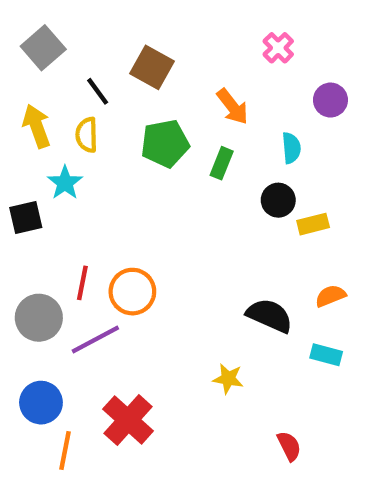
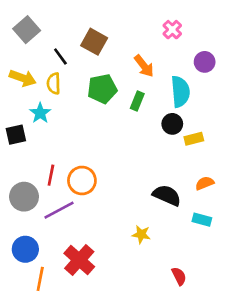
yellow arrow: (37, 126) -> (23, 78), turned 130
cyan semicircle: (291, 148) -> (180, 92), size x1.6

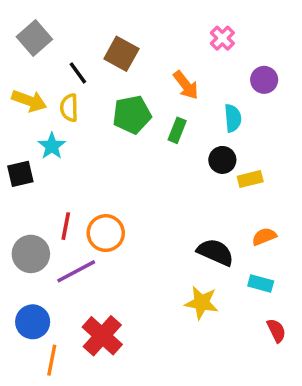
cyan semicircle: (180, 92) -> (233, 118), size x0.7
yellow star: (141, 234) -> (201, 303), moved, size x1.4
red semicircle: (179, 276) -> (276, 331), moved

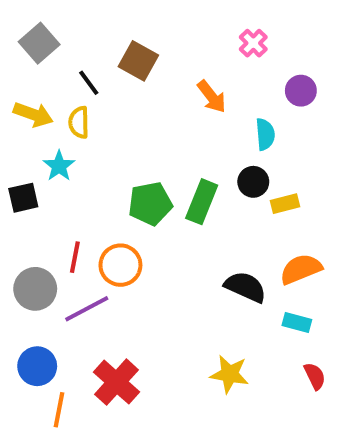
green pentagon: (132, 115) -> (150, 204), moved
green rectangle: (177, 130) -> (202, 202), moved, size x1.5
orange semicircle: (264, 237) -> (301, 269), size x1.5
yellow star: (201, 303) -> (229, 374), moved

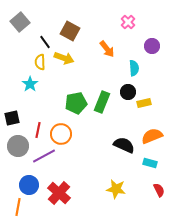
yellow arrow: (33, 114) -> (64, 58), moved
black square: (23, 198) -> (12, 118), moved
blue circle: (37, 366) -> (29, 185), moved
orange line: (59, 410) -> (18, 207), moved

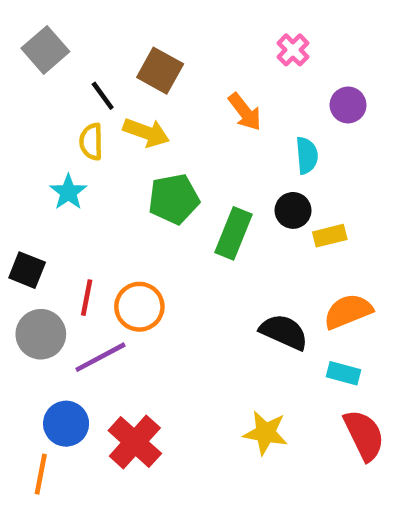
green pentagon: (76, 103) -> (174, 199), moved
black square: (12, 118) -> (27, 270), turned 35
red semicircle: (159, 190) -> (364, 435), size x1.6

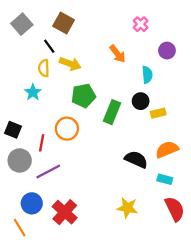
brown square: (160, 71) -> (64, 23), moved
orange circle: (139, 307) -> (67, 129), moved
orange line: (41, 474) -> (20, 228), turned -42

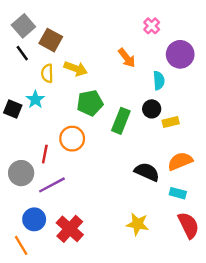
brown square: (64, 23) -> (51, 40), moved
black line: (49, 46) -> (22, 53), moved
purple circle: (167, 51) -> (180, 54), size x1.5
black square: (13, 130) -> (13, 109), moved

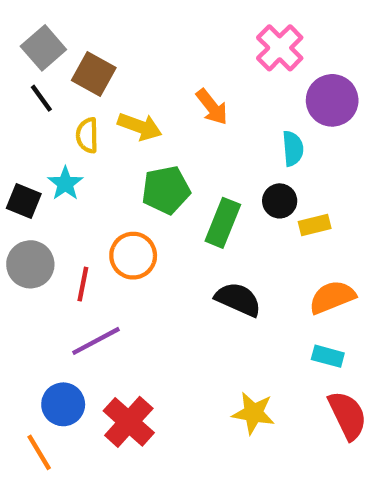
pink cross: (152, 26) -> (280, 48), size x1.5
orange arrow: (127, 58) -> (212, 107), moved
black semicircle: (147, 172) -> (238, 299), moved
gray circle: (21, 173) -> (30, 264), moved

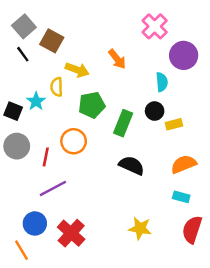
yellow semicircle: (87, 135) -> (57, 87), moved
red semicircle: (347, 415) -> (192, 230), turned -136

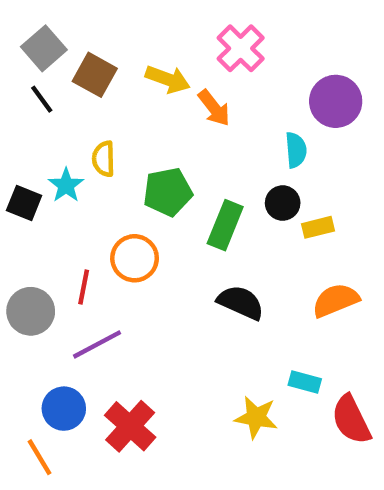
pink cross: (155, 26) -> (241, 48), moved
yellow arrow: (77, 70) -> (168, 79), moved
gray circle: (17, 146) -> (31, 311), moved
cyan rectangle: (181, 197) -> (305, 382), moved
red semicircle: (192, 230) -> (351, 420), turned -44

